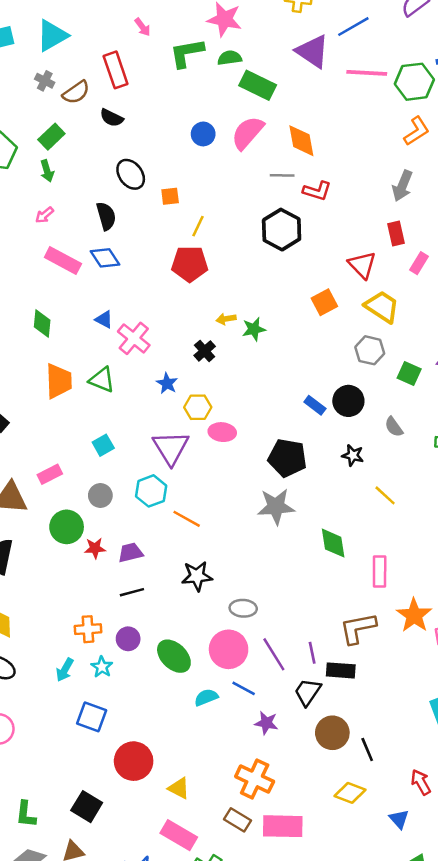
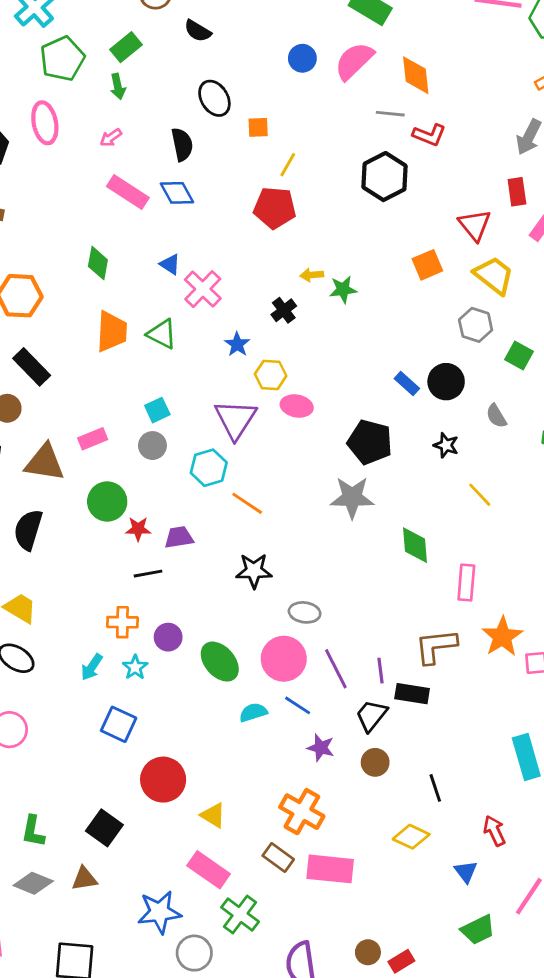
gray circle: (100, 496) -> (152, 446), moved
black line: (132, 592) -> (148, 574), moved
brown circle: (332, 733) -> (375, 762), moved, size x0.7

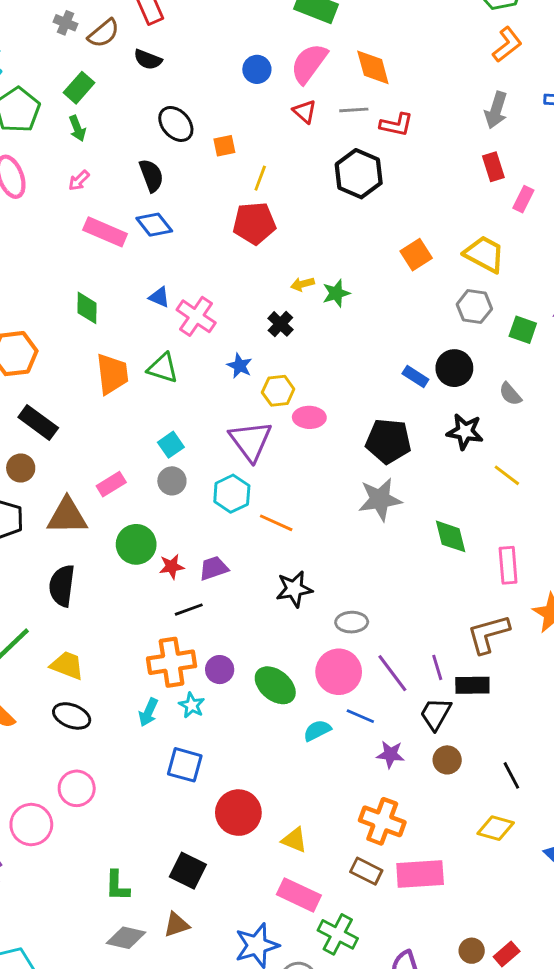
red triangle: (475, 225) -> (305, 111), moved, size x0.7
black star: (446, 445) -> (465, 432), size x1.4
orange cross: (122, 622) -> (172, 662), size x1.5

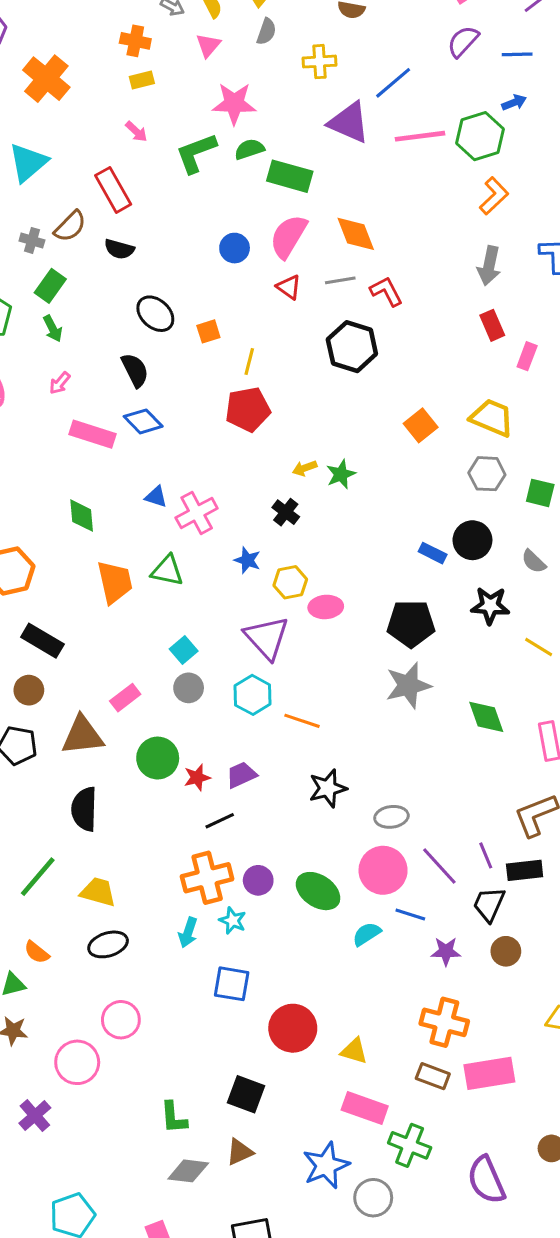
gray cross: (66, 23) -> (32, 240), moved
red L-shape: (396, 125) -> (386, 291), turned -124
pink cross: (196, 316) -> (197, 513), turned 33
black ellipse: (72, 716) -> (108, 944), turned -33

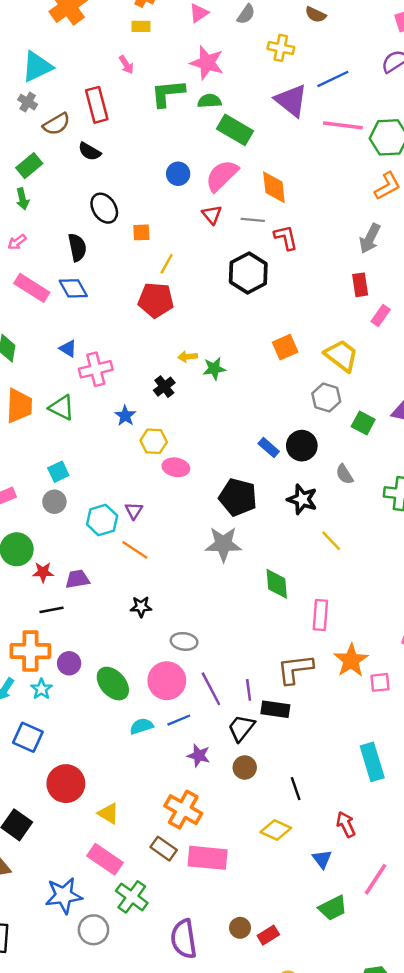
gray cross: (32, 240) -> (28, 102), moved
purple triangle: (267, 638) -> (134, 511), moved, size x0.5
black star: (328, 788) -> (141, 607), size x0.7
blue line: (410, 914) -> (179, 720), turned -55

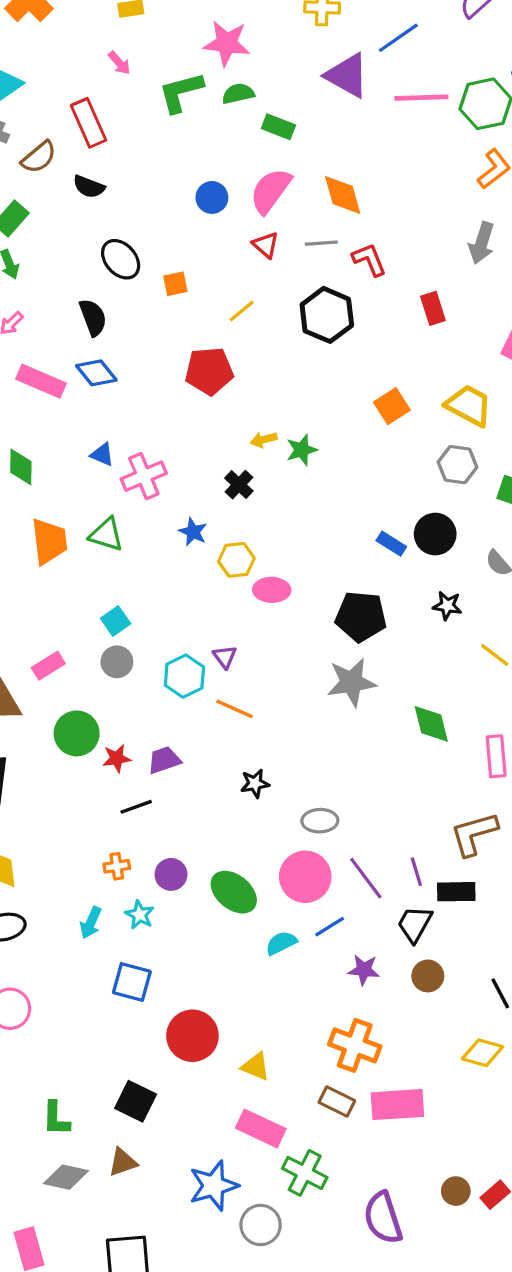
green rectangle: (235, 130) -> (278, 127), size x0.7
yellow line: (167, 264) -> (242, 311), moved, turned 30
red rectangle: (360, 285) -> (433, 308), moved
black star: (302, 499) -> (447, 606), size x0.7
orange cross: (30, 651) -> (117, 866), size x0.5

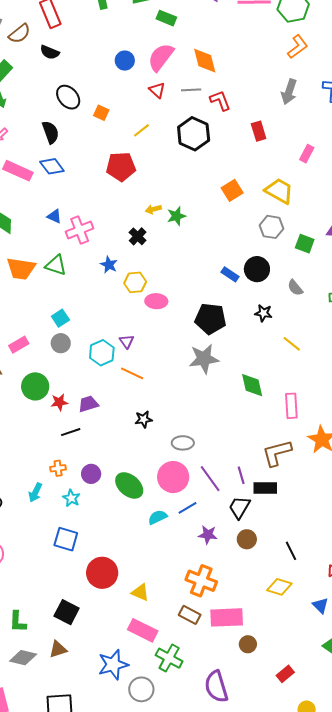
orange square: (175, 284) -> (101, 113), turned 35
orange trapezoid: (49, 541) -> (21, 269), turned 104
cyan arrow: (91, 923) -> (35, 492), moved
brown circle: (456, 1191) -> (248, 644), moved

